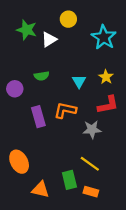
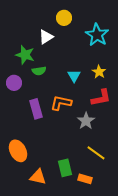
green star: (27, 30) -> (25, 55), moved
gray star: (92, 129) -> (86, 121), turned -30
yellow line: (90, 164) -> (96, 153), moved

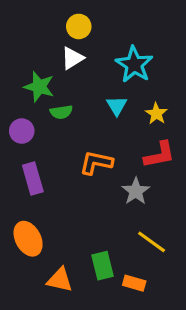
yellow circle: (64, 18) -> (79, 26), moved
cyan star: (97, 35) -> (134, 64), moved
cyan triangle: (74, 76) -> (117, 106), moved
purple rectangle: (36, 109) -> (33, 179), moved

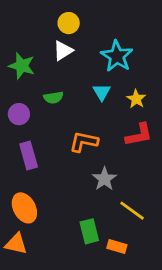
green star: (39, 87) -> (22, 66), moved
gray star: (136, 191) -> (104, 179), moved
orange triangle: (60, 280) -> (16, 244), moved

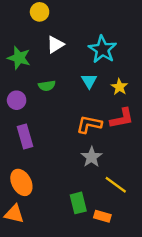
yellow circle: (69, 23) -> (40, 12), moved
orange L-shape: (84, 142) -> (89, 124), moved

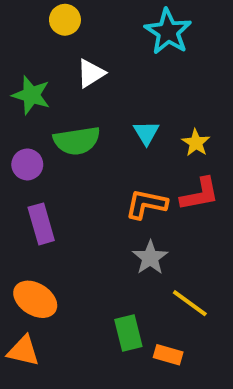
cyan star: (102, 49) -> (168, 32), moved
green semicircle: (47, 86) -> (77, 141), size x1.6
orange ellipse: (21, 182) -> (35, 299), turned -30

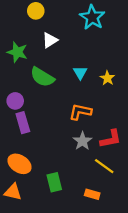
green semicircle: (77, 141) -> (42, 77), turned 40
purple circle: (27, 164) -> (15, 101), moved
red L-shape: (200, 194) -> (111, 139), moved
green rectangle: (128, 333) -> (54, 182), moved

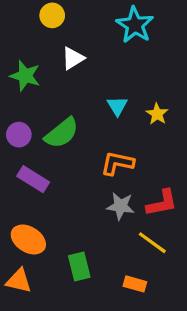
green semicircle: (42, 77) -> (62, 133), moved, turned -70
purple circle: (15, 101) -> (19, 135), moved
purple rectangle: (23, 123) -> (33, 179), turned -42
gray star: (82, 141) -> (121, 206), turned -30

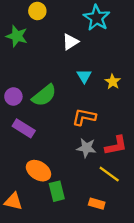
white triangle: (73, 58) -> (70, 42), moved
green star: (25, 76) -> (17, 36), moved
orange ellipse: (28, 239) -> (38, 171), moved

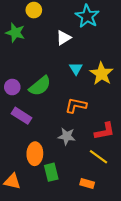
yellow star: (113, 82) -> (102, 74), size x1.6
gray star: (86, 148) -> (67, 136), moved
orange ellipse: (38, 171) -> (35, 154), turned 60

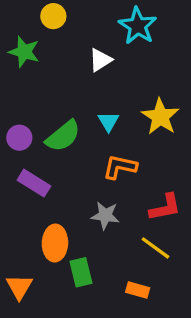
cyan triangle: (76, 69) -> (108, 121), moved
orange triangle: (12, 181) -> (19, 287), turned 48

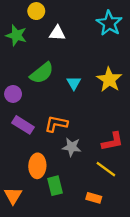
cyan star: (138, 26) -> (109, 23), moved
white triangle: (100, 60) -> (57, 33), moved, turned 35
green semicircle: (63, 136) -> (42, 73), moved
orange L-shape: (120, 167) -> (56, 124), moved

